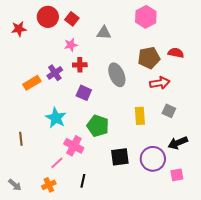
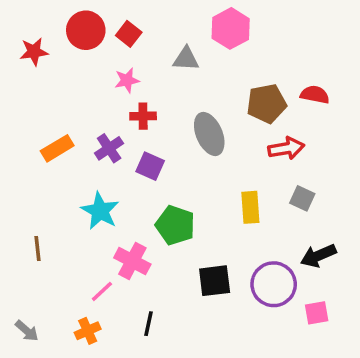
pink hexagon: (146, 17) -> (231, 28), moved
purple cross: (55, 73) -> (109, 148), moved

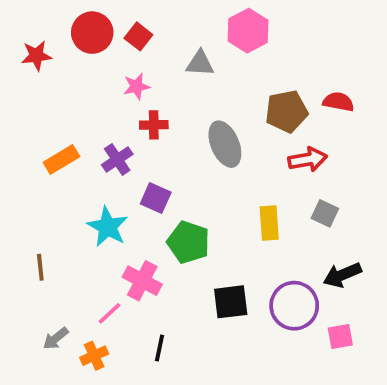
purple square: (150, 166) -> (156, 198), moved
gray arrow: (27, 331) -> (56, 338), moved, turned 100

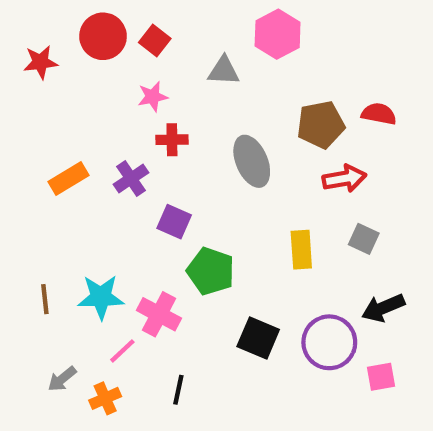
cyan star: (108, 227) -> (101, 297), moved, turned -30
black square: (231, 302) -> (258, 338), turned 30

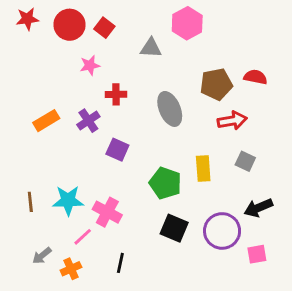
red star: (41, 62) -> (27, 19), moved
pink star: (153, 97) -> (90, 65), moved
green pentagon: (211, 271) -> (165, 183), moved

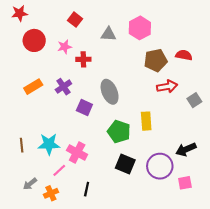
pink hexagon: (187, 23) -> (140, 28), moved
red circle: (70, 25) -> (34, 40), moved
red cross: (116, 94) -> (83, 59), moved
gray ellipse: (170, 109) -> (110, 92), moved
gray square: (245, 161) -> (194, 100), moved, turned 32

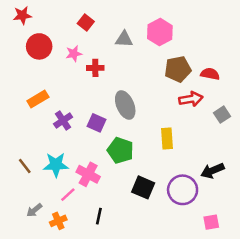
red semicircle: (184, 55) -> (210, 74), moved
purple cross: (63, 87) -> (63, 121), moved
green pentagon: (119, 132) -> (120, 150), moved
brown line: (22, 145) -> (25, 166), turned -32
pink square: (185, 183) -> (211, 222), moved

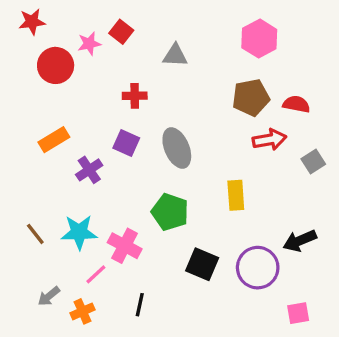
pink hexagon: (160, 32) -> (259, 39), moved
pink star: (74, 54) -> (89, 44), moved
purple square: (97, 123) -> (126, 143), moved

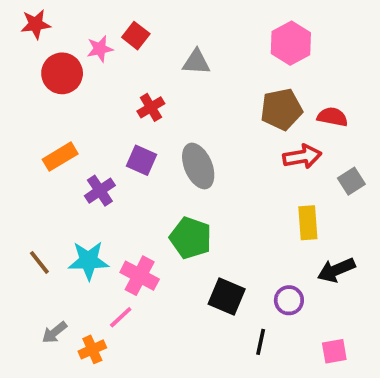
red cross: (135, 96) -> (151, 107), turned -30
yellow rectangle: (236, 195) -> (308, 223), moved
purple circle: (258, 268) -> (289, 300), size x0.6
pink line: (96, 274) -> (121, 317), moved
black line: (140, 305) -> (261, 342), moved

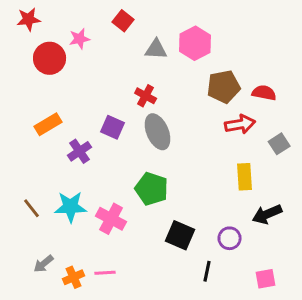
red square: (136, 36) -> (123, 21), moved
pink hexagon: (291, 43) -> (195, 43), moved
red cross: (151, 107) -> (146, 96), moved, turned -30
pink line: (121, 317) -> (105, 273), moved, turned 40

